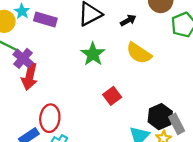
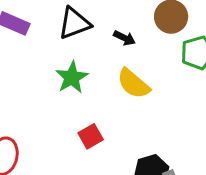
black arrow: (128, 20) -> (124, 38), turned 49

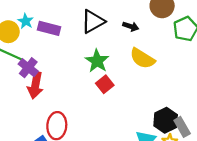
red square: (91, 136) -> (105, 84), moved

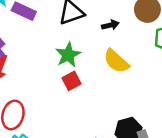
black arrow: (131, 26) -> (110, 25), turned -42

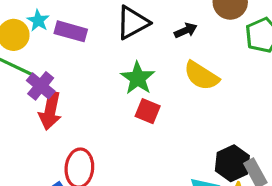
red square: (71, 81) -> (148, 111), turned -30

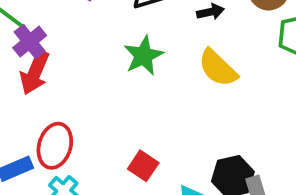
red square: (148, 111) -> (143, 166), moved

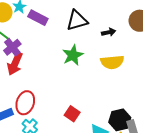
yellow semicircle: (218, 68) -> (112, 62), turned -50

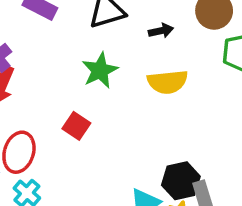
red square: (72, 114) -> (76, 126), moved

